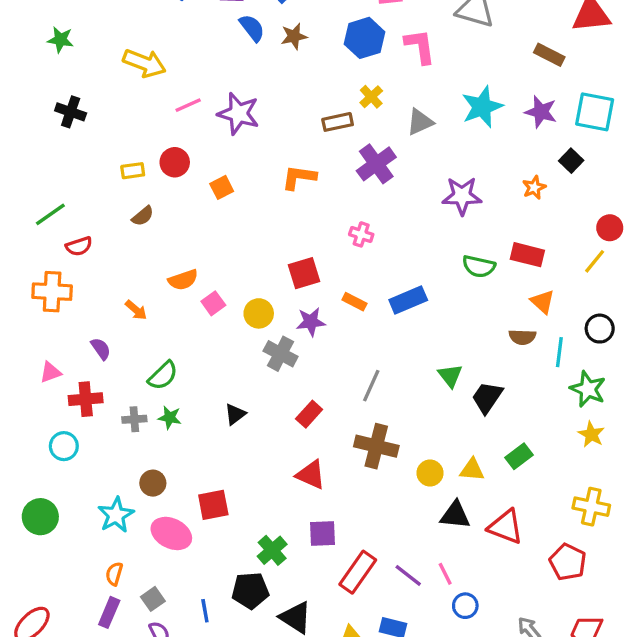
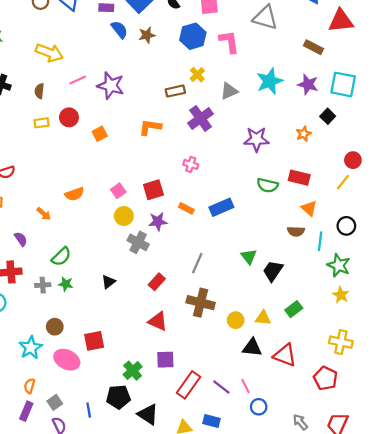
brown semicircle: (143, 216) -> (39, 91), moved, turned 136
pink square: (213, 303) -> (118, 191), moved

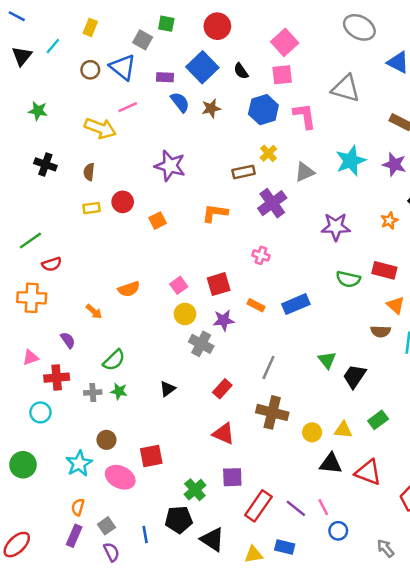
pink line: (78, 80) -> (128, 107), moved

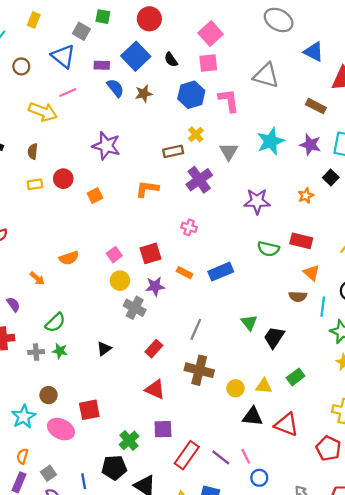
brown circle: (90, 70) -> (21, 66), moved
gray triangle: (305, 172) -> (229, 151), turned -36

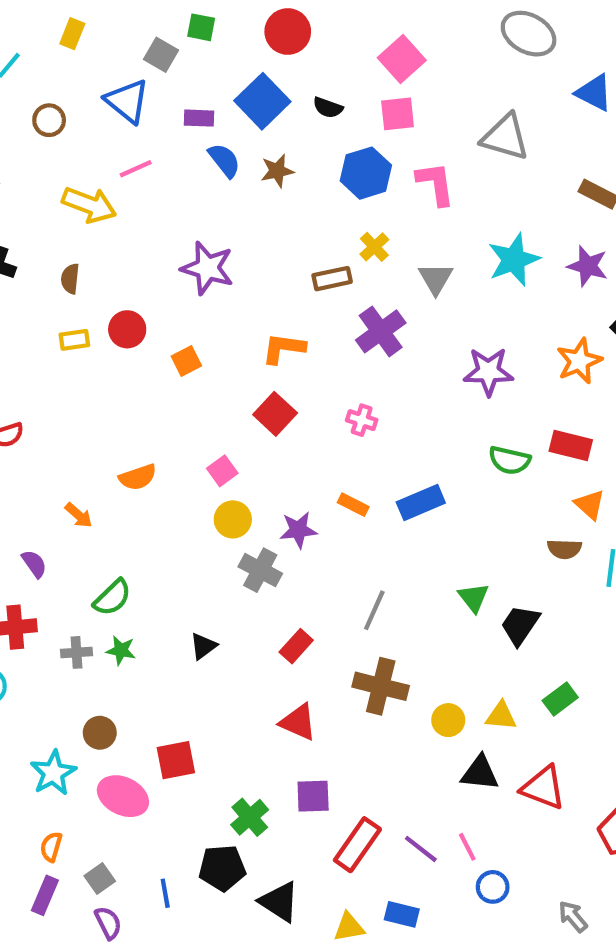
black semicircle: (171, 60) -> (328, 108), turned -35
orange star: (306, 196) -> (579, 361), size x1.5
red square: (151, 253) -> (275, 414), moved, turned -30

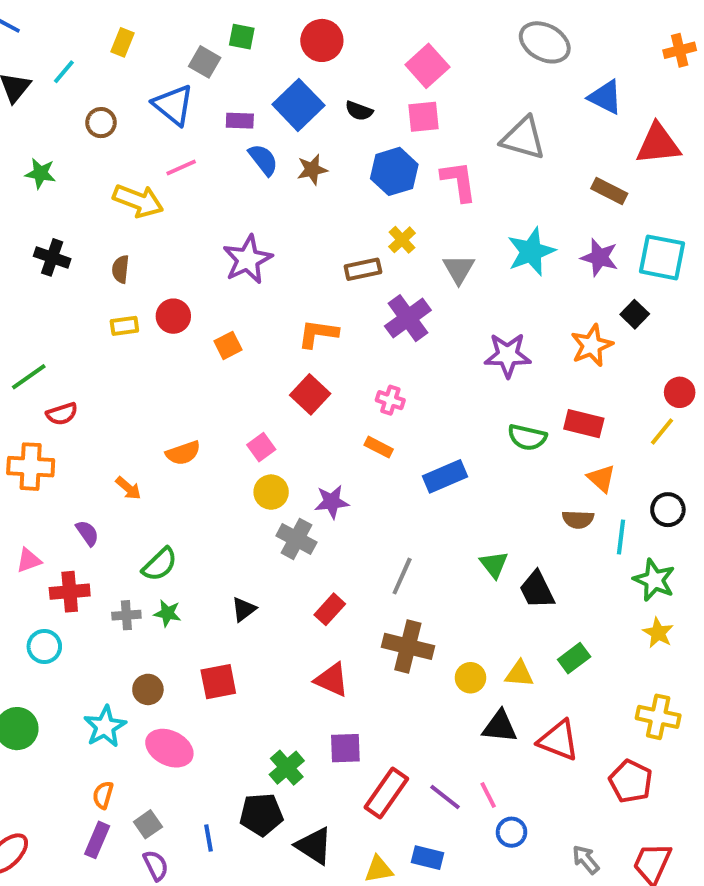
purple star: (207, 268) -> (248, 259), turned 30
orange rectangle: (353, 505) -> (379, 447), moved
black trapezoid: (520, 625) -> (537, 590), turned -60
red square: (176, 760) -> (218, 682), moved

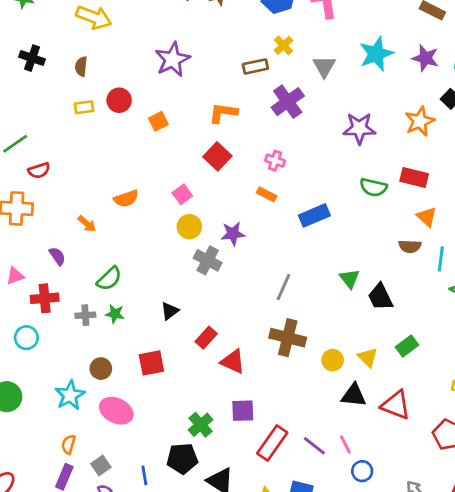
red rectangle: (330, 609) -> (206, 338), moved
yellow triangle: (519, 674) -> (368, 357), turned 40

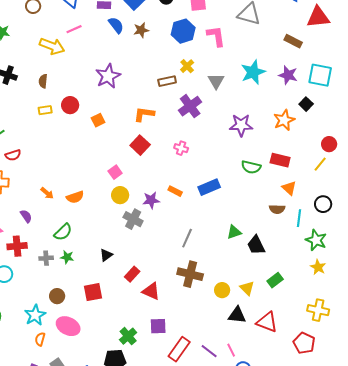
orange rectangle: (267, 194) -> (175, 191), moved
orange semicircle: (126, 199) -> (75, 197), moved
green triangle: (350, 279) -> (234, 232), turned 49
orange semicircle: (69, 444) -> (40, 339), moved

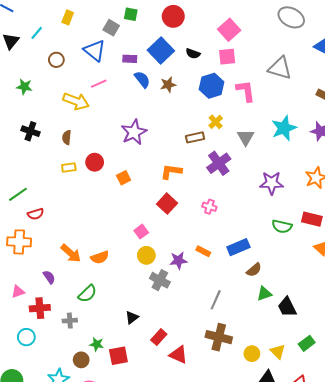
orange arrow: (47, 193) -> (71, 253), size x1.5
brown semicircle: (277, 209) -> (254, 270), moved, turned -42
green star: (67, 257) -> (97, 344), moved

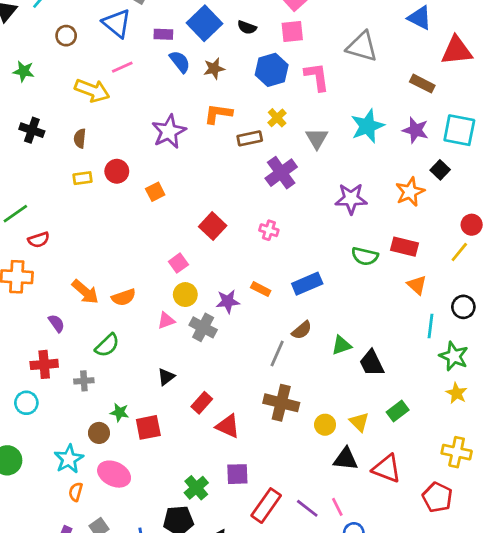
orange L-shape: (171, 172) -> (218, 114), moved
brown semicircle: (254, 270) -> (302, 330), moved
pink triangle: (18, 292) -> (166, 321), moved

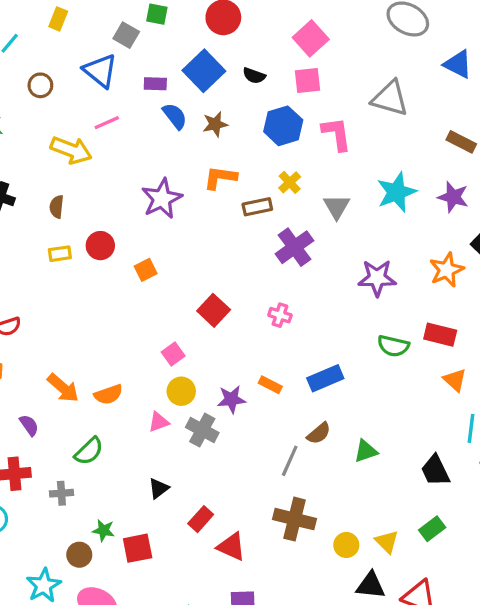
black trapezoid: (372, 363) -> (435, 471), moved

